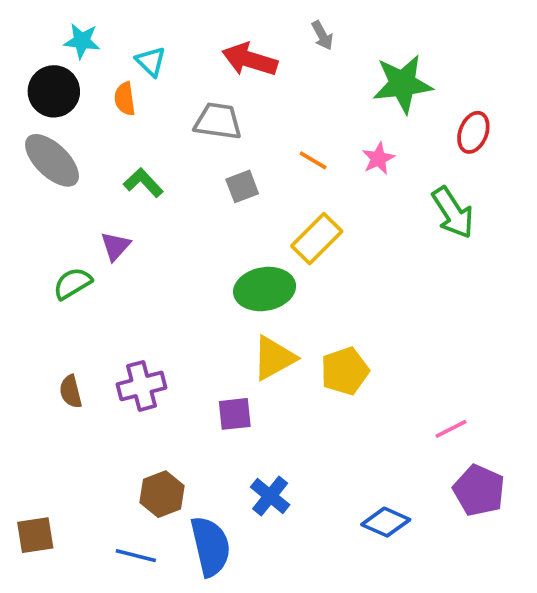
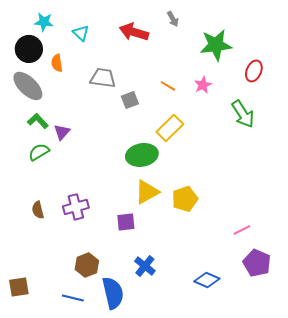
orange semicircle: (125, 99) -> (57, 63), moved
gray trapezoid: (218, 121) -> (103, 78), moved
green L-shape: (143, 183) -> (38, 121), moved

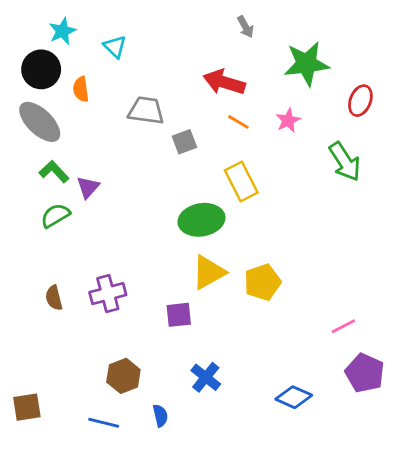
cyan star: (44, 22) -> (62, 31), turned -30
red arrow: (134, 32) -> (224, 82), moved
yellow rectangle: (170, 128) -> (241, 181), turned -72
blue semicircle: (113, 293) -> (160, 416), size x0.5

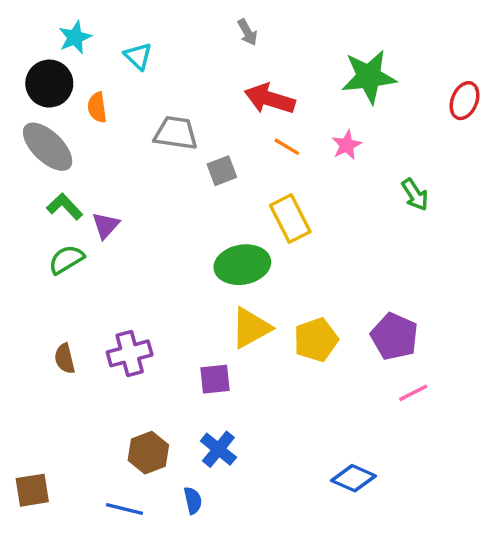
gray arrow: (245, 27) -> (248, 32), moved
red ellipse: (360, 101) -> (465, 101), moved
green arrow: (345, 162) -> (415, 195), size x0.7
purple pentagon: (365, 373) -> (394, 336), moved
blue cross: (206, 377) -> (218, 449), moved

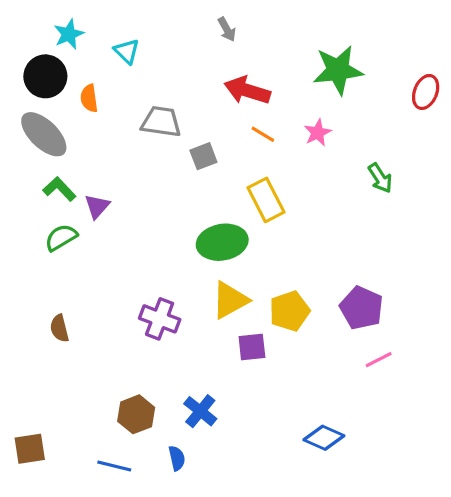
purple cross: (130, 353) -> (160, 319), moved, turned 36
purple square: (215, 379) -> (252, 347), moved

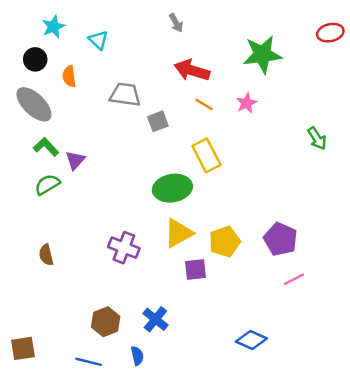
black circle: (45, 76) -> (35, 59), size x0.7
red ellipse: (426, 92) -> (330, 33), moved, turned 55
green arrow: (380, 178) -> (317, 138), moved

